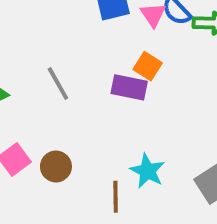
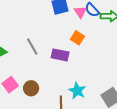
purple rectangle: (129, 87) -> (60, 55), moved

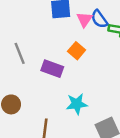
cyan star: (77, 91) -> (77, 104), moved, turned 30

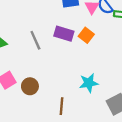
purple rectangle: (52, 69) -> (64, 34), moved

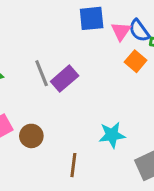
purple rectangle: (64, 34) -> (65, 79), moved, turned -60
orange square: (86, 35) -> (136, 61), moved

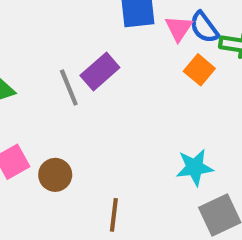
purple rectangle: (65, 79) -> (100, 72), moved
cyan star: (112, 135) -> (195, 167), moved

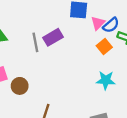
blue semicircle: (204, 27) -> (111, 25), turned -105
cyan star: (195, 167) -> (106, 80), moved

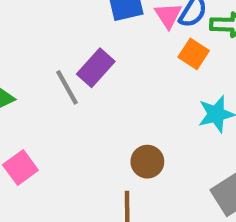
brown circle: (20, 86) -> (147, 162), moved

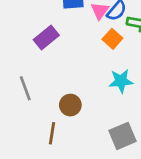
gray line: (67, 87) -> (25, 88), moved

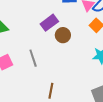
brown circle: (70, 105) -> (63, 35), moved

